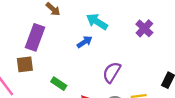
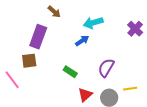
cyan arrow: (97, 22) -> (93, 23), turned -48
green rectangle: (59, 84) -> (70, 72), moved

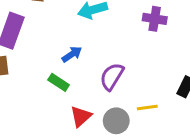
purple cross: (135, 29) -> (155, 19), turned -35
blue arrow: (82, 41) -> (72, 54), moved

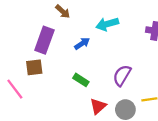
blue arrow: (72, 54) -> (82, 43), moved

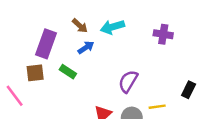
brown arrow: (63, 12) -> (80, 26), moved
green rectangle: (81, 80) -> (68, 72), moved

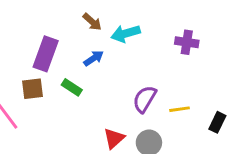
brown arrow: (80, 26) -> (92, 22), moved
black rectangle: (189, 90) -> (217, 122), moved
yellow line: (157, 107) -> (180, 109), moved

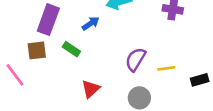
black rectangle: (217, 122) -> (200, 80), turned 48
red triangle: (114, 138) -> (91, 89), moved

